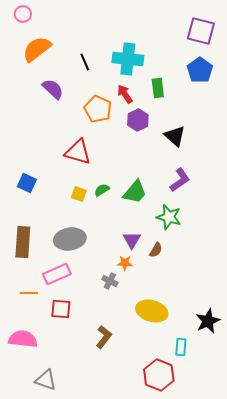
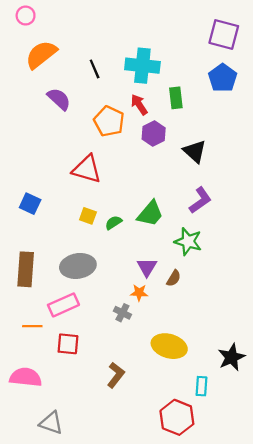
green semicircle: (102, 190) -> (114, 223), moved

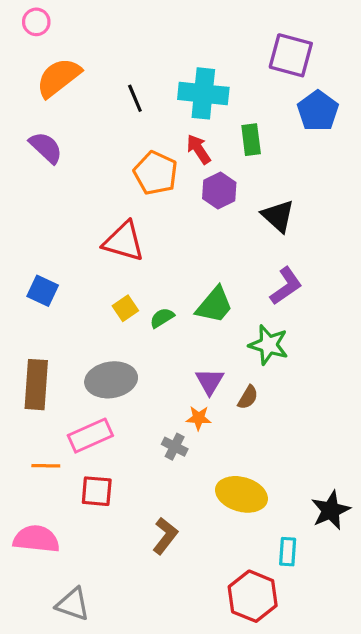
purple square: (224, 34) -> (291, 55), moved
purple semicircle: (59, 99) -> (46, 148), moved
yellow square: (88, 216) -> (125, 308), turned 36

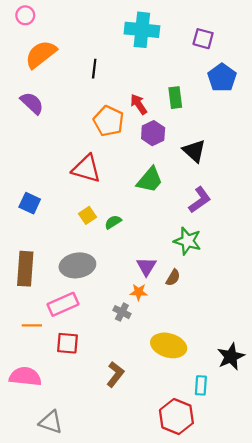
purple square: (291, 55) -> (203, 39), size x0.7
cyan cross: (203, 93) -> (142, 30), moved
black line: (135, 98) -> (94, 69), turned 30
green trapezoid: (214, 305) -> (150, 180), moved

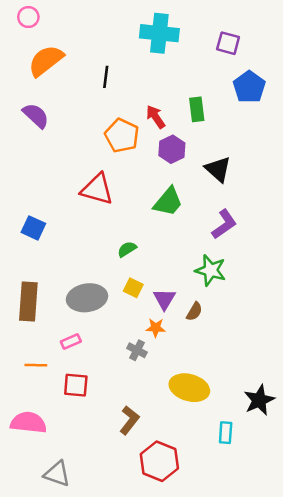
yellow square: (87, 215) -> (133, 288), moved, turned -30
pink rectangle: (63, 304) -> (71, 341), size x0.6
red hexagon: (176, 417) -> (159, 461), moved

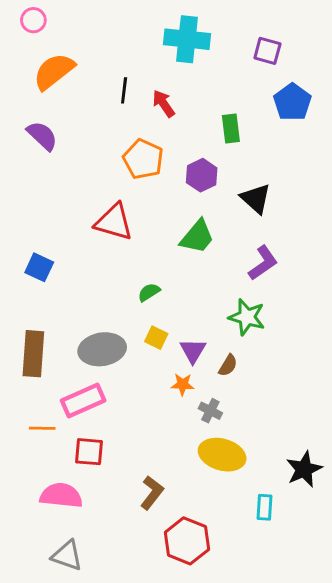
red arrow: (156, 117) -> (164, 104), moved
pink rectangle: (71, 341) -> (83, 400), size x1.8
gray cross: (137, 350) -> (210, 411), moved
pink semicircle: (28, 423) -> (61, 496), moved

